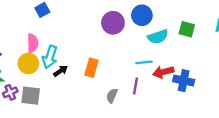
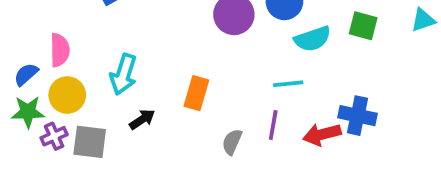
pink semicircle: (33, 43) -> (60, 50), moved
yellow circle: (28, 63) -> (67, 95), moved
black arrow: (61, 71) -> (142, 119), moved
red arrow: (163, 72) -> (322, 134), moved

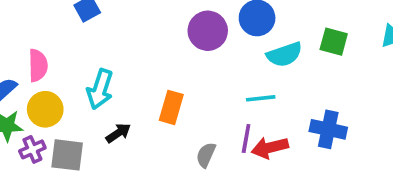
red arrow: (322, 134) -> (270, 148), moved

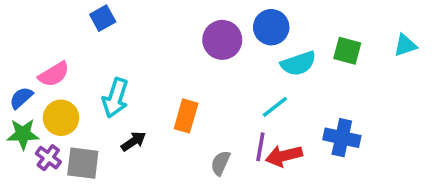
pink semicircle: (38, 65) -> (54, 74), turned 60
cyan line: (261, 98) -> (275, 107), turned -32
purple cross: (32, 149) -> (48, 158), turned -30

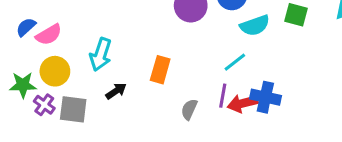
blue semicircle: (21, 98) -> (26, 27), moved
blue cross: (342, 138) -> (265, 97), moved

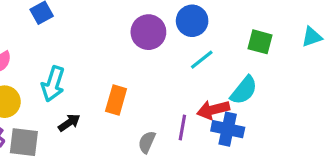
cyan semicircle: (255, 25) -> (244, 90), moved, turned -32
cyan line: (235, 62) -> (202, 60), moved
red arrow: (243, 103) -> (213, 110), moved

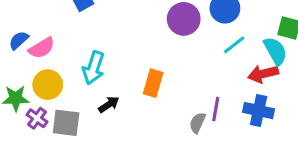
cyan semicircle: (244, 90) -> (275, 51), moved, turned -68
red arrow: (213, 110) -> (263, 74), moved
gray semicircle: (147, 142) -> (197, 123), moved

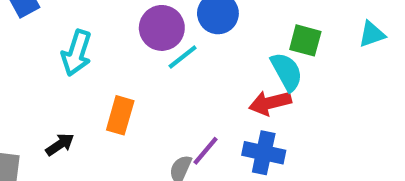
cyan line: (234, 45) -> (183, 57), moved
cyan arrow: (94, 68) -> (77, 53), moved
purple line: (216, 109) -> (205, 151), turned 30

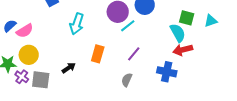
cyan triangle: (372, 34) -> (211, 21), moved
red arrow: (270, 103) -> (183, 50), moved
purple line: (205, 151) -> (134, 54), moved

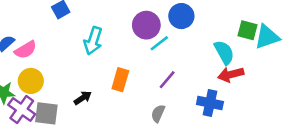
green square: (187, 18) -> (248, 30), moved
cyan triangle: (211, 21) -> (267, 37), size x1.5
purple cross: (22, 77) -> (22, 110), size x1.5

